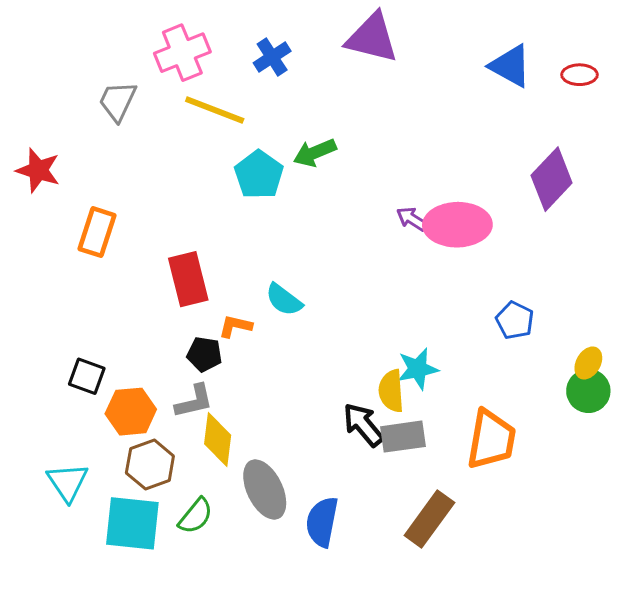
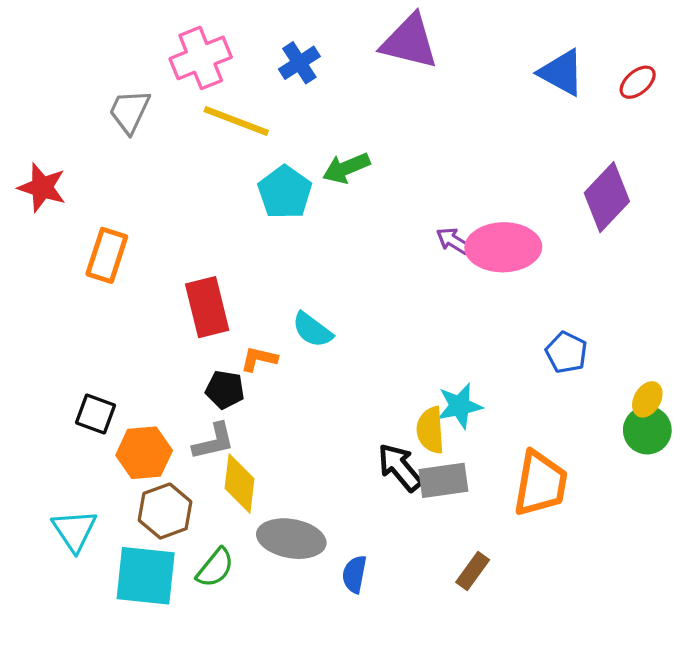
red ellipse: (580, 75) -> (638, 82), turned -40
gray ellipse: (265, 489) -> (291, 539), turned -54
brown rectangle: (429, 519) -> (473, 571), size x0.6
blue semicircle: (322, 522) -> (354, 574), size x0.7

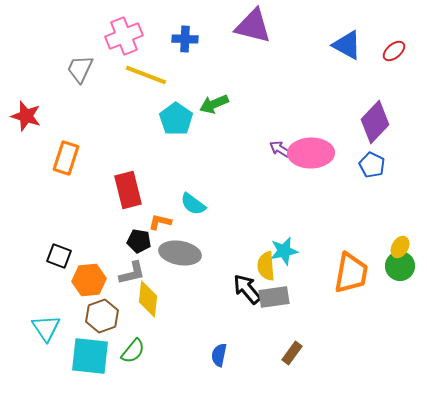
blue cross: (299, 63) -> (185, 39), turned 35
blue pentagon: (566, 352) -> (372, 165), moved
orange trapezoid: (541, 484) -> (351, 273), moved
gray ellipse: (291, 539) -> (180, 253), moved

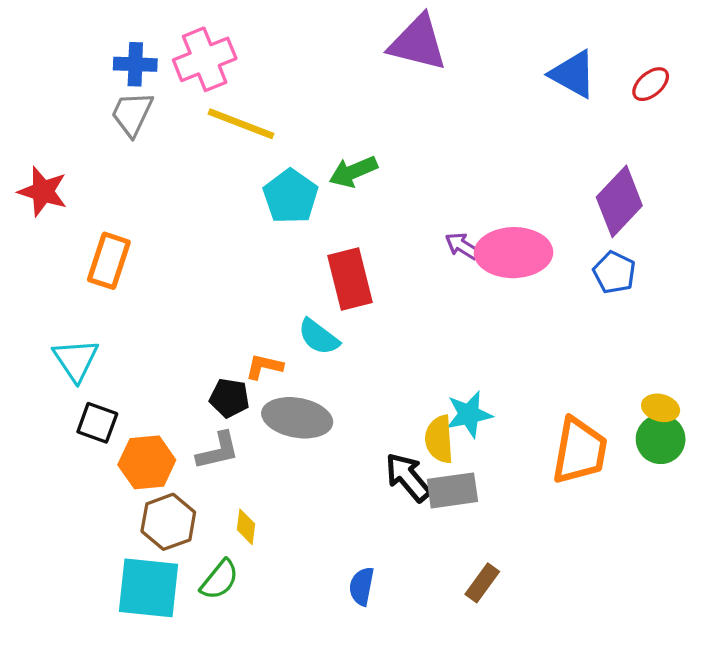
blue cross: (185, 39) -> (135, 64), moved
red rectangle: (128, 190) -> (350, 279), moved
yellow ellipse: (400, 247) -> (661, 408), turned 75
yellow diamond: (148, 299) -> (246, 527), moved, size x0.6
cyan triangle: (46, 328) -> (76, 360), moved

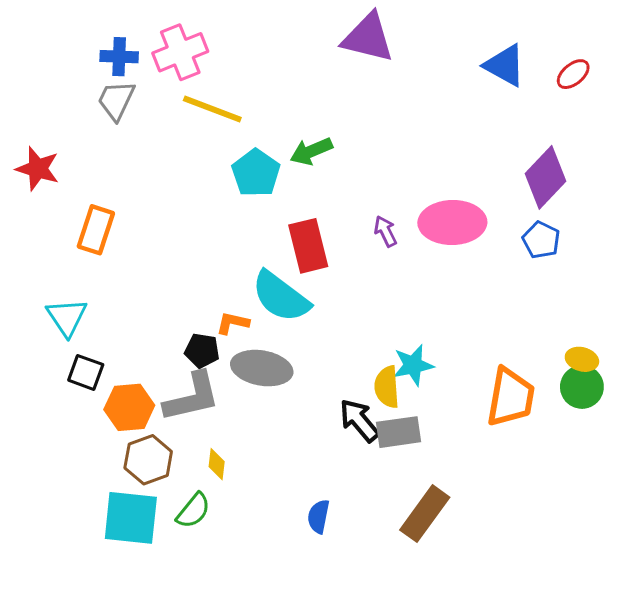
purple arrow: (462, 246) -> (385, 231), moved, turned 32
cyan semicircle: (319, 337) -> (281, 297), size x1.6
gray L-shape: (218, 451) -> (192, 397), size x1.5
brown rectangle: (482, 583) -> (425, 514), size x1.6

